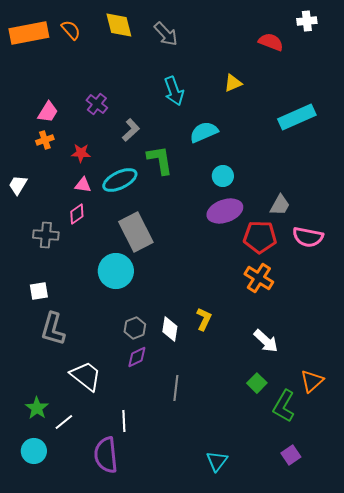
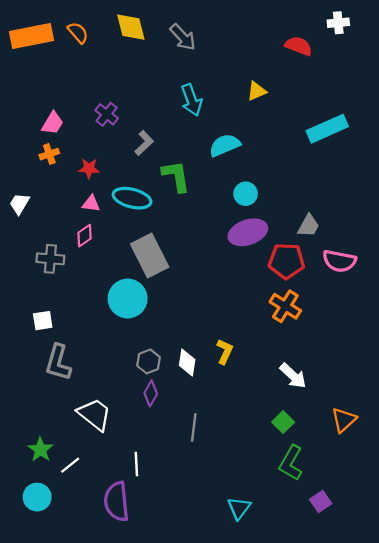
cyan ellipse: (120, 180) -> (132, 198), turned 40
purple diamond: (137, 357) -> (151, 393), turned -35
green L-shape: (284, 406) -> (291, 463), moved

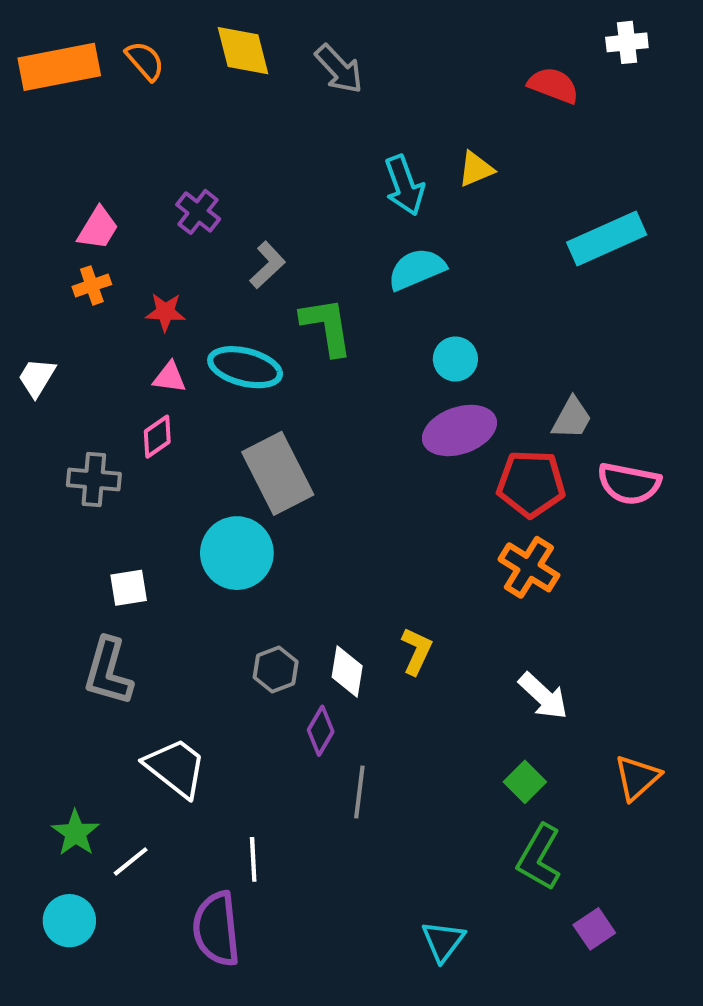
cyan arrow: (192, 100) -> (404, 185), moved
white square: (43, 321) -> (129, 588), moved
purple diamond: (151, 393) -> (321, 731), moved

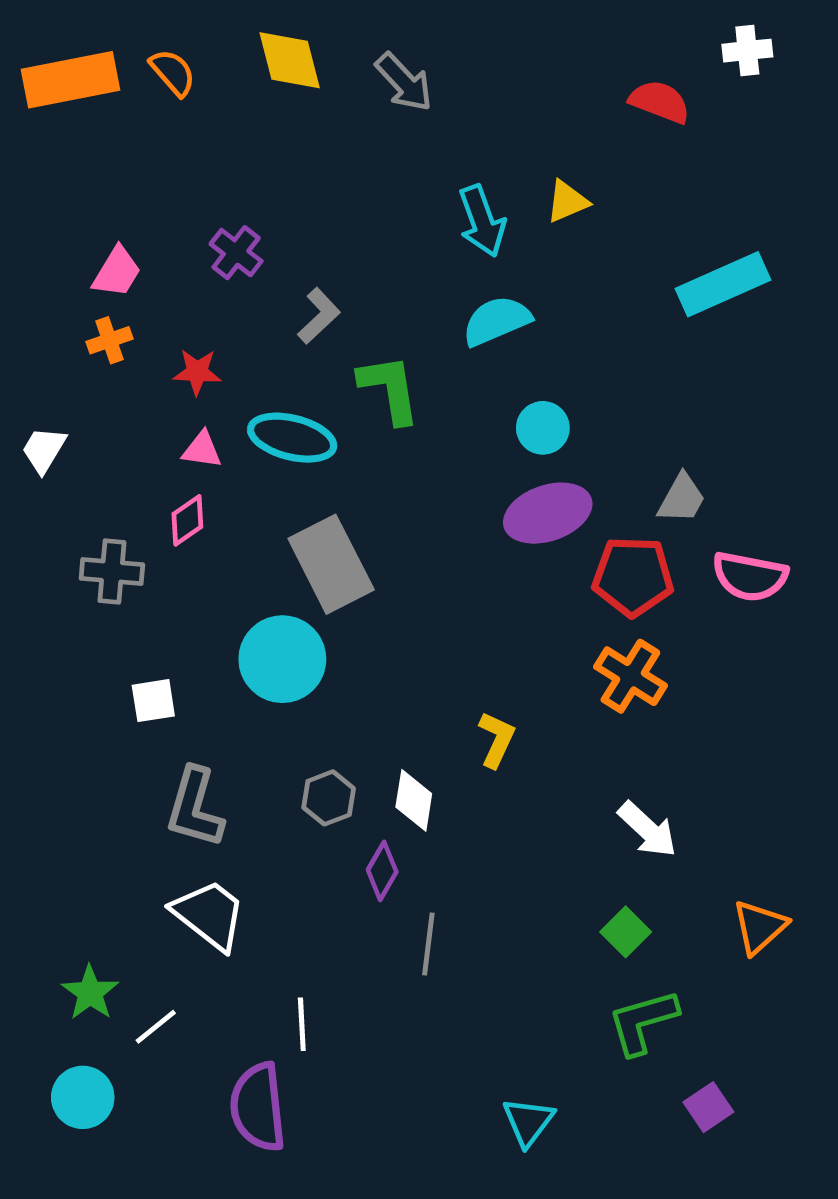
yellow L-shape: (417, 651) -> (497, 739), moved
gray L-shape: (108, 672) -> (195, 808), moved
green L-shape: (539, 857) -> (643, 1022), turned 44

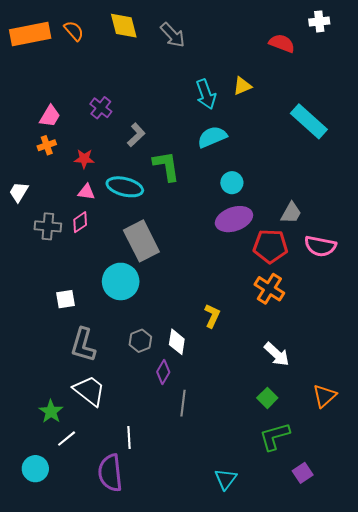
cyan rectangle: (723, 284) -> (309, 121), turned 66
gray cross: (112, 572) -> (48, 226), moved
green star: (90, 993) -> (51, 411), moved

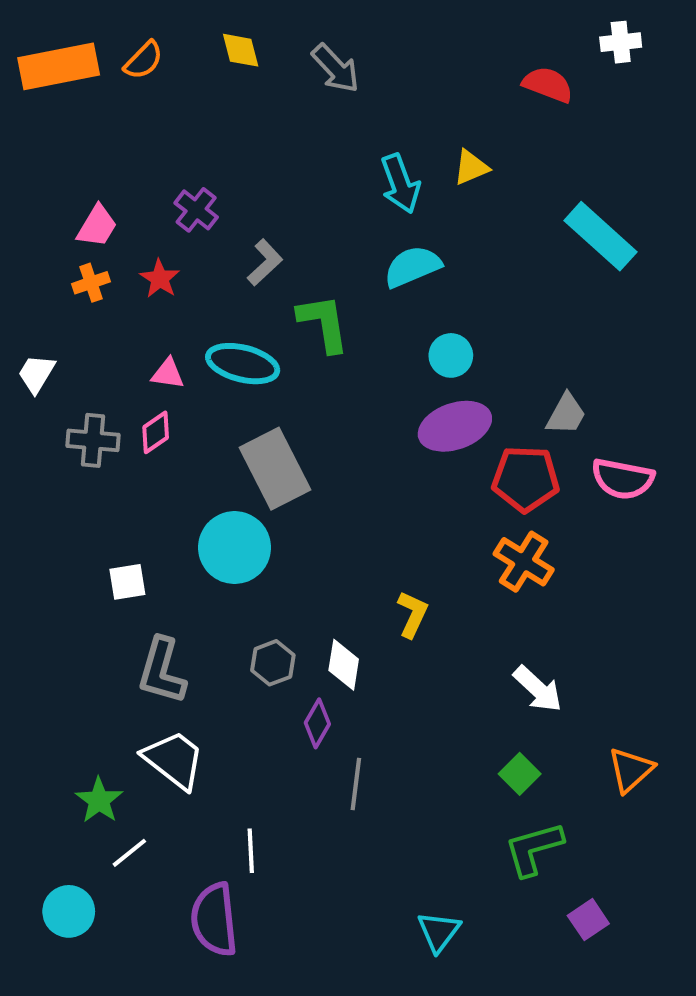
yellow diamond: (124, 26) -> (241, 50), size x0.7
orange semicircle: (74, 31) -> (144, 60), turned 85
red star: (84, 159) -> (160, 279), moved, turned 30

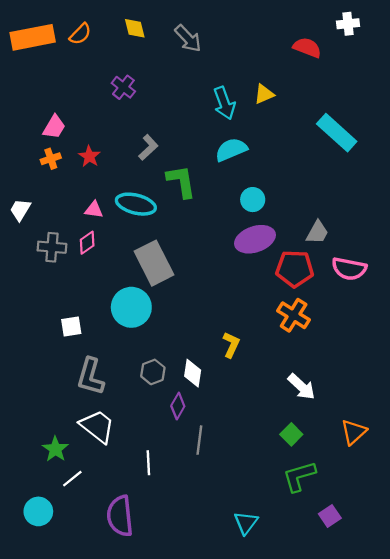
purple cross: (196, 210) -> (123, 87), moved
white line: (251, 851) -> (148, 463), moved

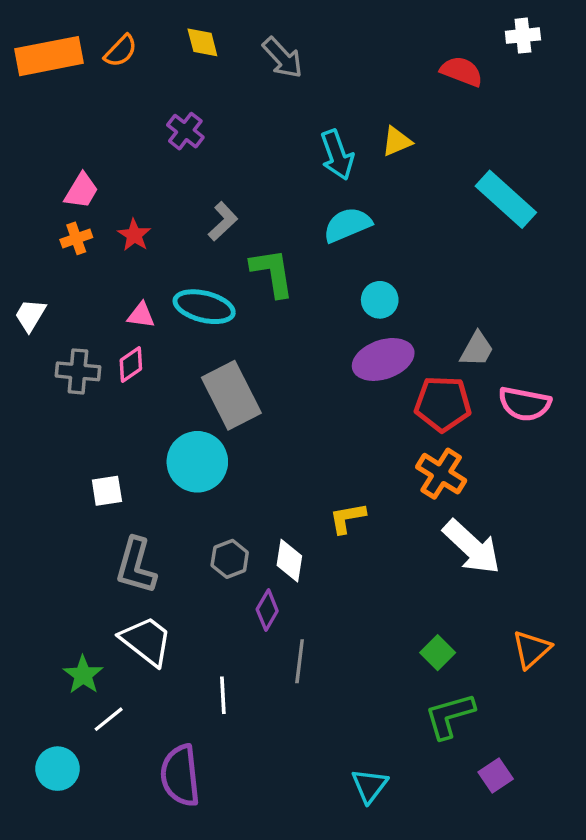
yellow L-shape: (231, 345) -> (347, 518), turned -125
white arrow: (301, 387) -> (472, 547), moved, size x1.4

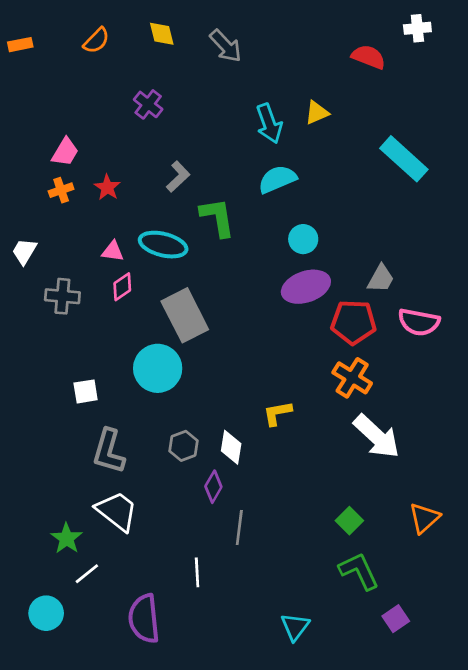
orange rectangle: (49, 56) -> (20, 45), moved, size x0.5
pink diamond: (131, 365) -> (122, 287), moved
white line: (223, 695) -> (197, 572), moved
green L-shape: (450, 716) -> (359, 571), turned 81

